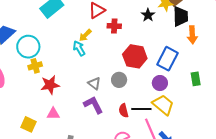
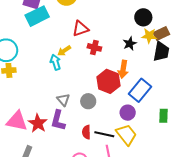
orange arrow: (192, 35) -> (123, 69), moved
red star: (50, 85) -> (38, 123), moved, turned 30
purple L-shape: (93, 105) -> (58, 120), turned -150
pink triangle: (53, 114) -> (17, 121), size x1.6

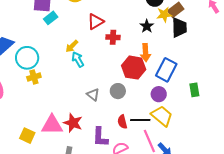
cyan rectangle: (37, 16) -> (51, 18), size x0.6
yellow arrow: (64, 51) -> (72, 46), moved
purple L-shape: (58, 120) -> (100, 137), moved

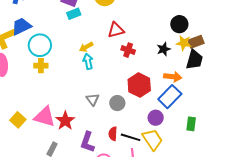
orange arrow: (146, 53) -> (173, 77), moved, turned -96

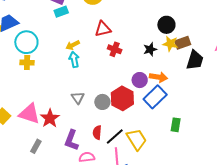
black trapezoid: (194, 60) -> (195, 60), moved
red hexagon: (139, 85) -> (122, 98), moved
purple circle: (156, 118) -> (140, 80), moved
black line: (131, 137) -> (115, 137), turned -60

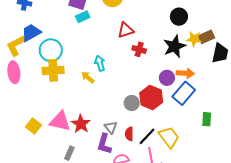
black circle: (166, 25) -> (179, 17), moved
yellow arrow: (73, 45) -> (88, 77), moved, turned 72
black star: (150, 49) -> (175, 46), size x1.6
yellow cross: (27, 63) -> (53, 70), size x1.5
gray triangle: (78, 98) -> (111, 127), moved

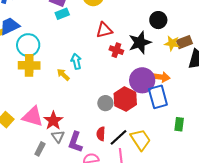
black star: (175, 46) -> (140, 43), moved
purple circle: (167, 78) -> (142, 80), size x1.6
blue rectangle: (184, 93) -> (158, 97), turned -60
gray triangle: (111, 127) -> (58, 136), moved

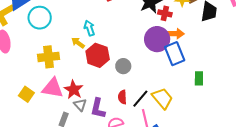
red cross: (116, 50) -> (165, 13), moved
yellow cross: (29, 65) -> (48, 57), moved
red hexagon: (125, 99) -> (98, 55), moved

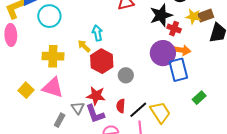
green rectangle: (199, 78) -> (199, 98), turned 40
red star: (74, 90) -> (96, 96), moved, turned -30
purple L-shape: (98, 108) -> (95, 114), turned -40

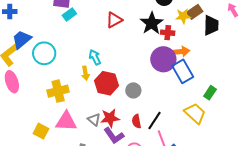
yellow arrow: (84, 46) -> (85, 73), turned -128
gray triangle: (78, 108) -> (94, 120), moved
yellow trapezoid: (160, 112) -> (195, 113), moved

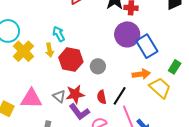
orange arrow: (181, 51) -> (141, 74), moved
yellow cross: (58, 91) -> (23, 51), moved, turned -30

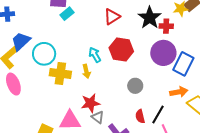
blue rectangle: (147, 46) -> (183, 64), turned 60
yellow cross: (23, 51) -> (60, 73), turned -35
red hexagon: (71, 60) -> (121, 50), moved
red star: (75, 94) -> (90, 103), moved

